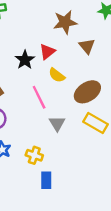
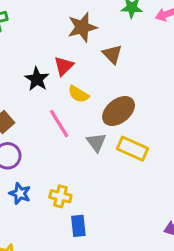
gray triangle: (57, 123) -> (96, 142), moved

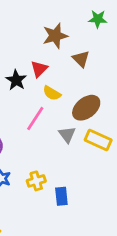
pink line: (59, 124) -> (35, 118), turned 65
yellow cross: (60, 196) -> (36, 181), turned -30
blue rectangle: (78, 226) -> (61, 196), moved

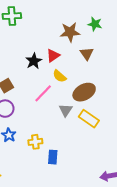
green star: (98, 19) -> (95, 24), moved

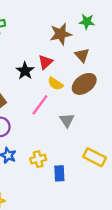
brown ellipse: (84, 92) -> (84, 84), moved
yellow rectangle: (89, 119) -> (95, 157), moved

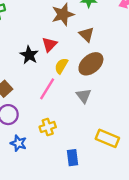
yellow semicircle: (55, 84) -> (61, 66), turned 91
gray triangle: (67, 120) -> (84, 96), moved
yellow cross: (38, 159) -> (48, 127), moved

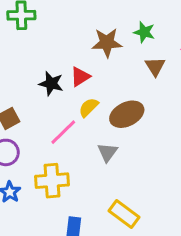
brown triangle: (87, 34) -> (155, 66), moved
black star: (29, 55) -> (51, 84), turned -30
yellow cross: (48, 127) -> (52, 181), size x1.5

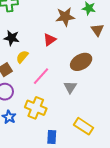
black star: (51, 84) -> (12, 38), moved
yellow semicircle: (89, 107) -> (22, 57), moved
yellow cross: (52, 181) -> (36, 108), turned 30

